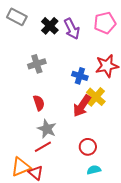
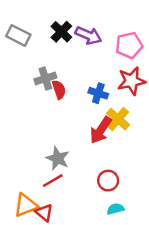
gray rectangle: (17, 17) -> (18, 35), moved
pink pentagon: (105, 23) -> (129, 45), moved
purple arrow: (72, 29) -> (88, 35), turned -40
red semicircle: (39, 103) -> (59, 90), moved

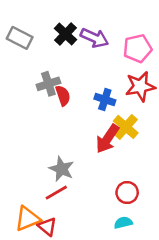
red circle: (108, 181) -> (127, 193), moved

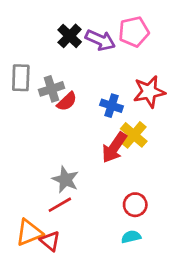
gray rectangle: (20, 38) -> (21, 78), moved, turned 65
pink pentagon: (138, 48) -> (134, 32), moved
red semicircle: (63, 96) -> (67, 101), turned 66

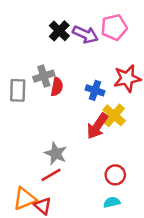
gray rectangle: (21, 78) -> (18, 90), moved
red semicircle: (67, 101) -> (57, 87), turned -36

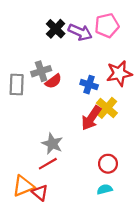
red semicircle: (57, 87) -> (53, 81), turned 42

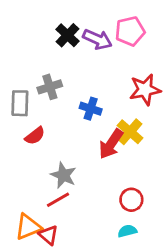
red semicircle: (53, 81) -> (35, 136), moved
blue cross: (89, 85) -> (91, 109), moved

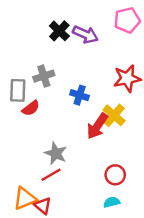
pink pentagon: (130, 31) -> (127, 20), moved
red semicircle: (35, 136) -> (31, 108), moved

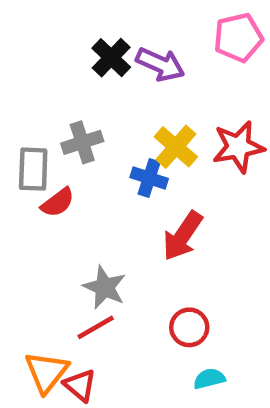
yellow cross: (114, 115) -> (176, 147), moved
red circle: (115, 175) -> (189, 327), moved
orange triangle: (25, 199) -> (47, 372), turned -30

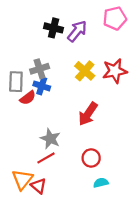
black cross: (111, 58) -> (54, 28), turned -30
purple arrow: (160, 64) -> (77, 31), turned -75
blue cross: (149, 178) -> (42, 86), moved

